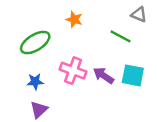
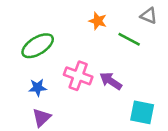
orange star: (74, 19) -> (98, 21), moved
cyan square: (133, 75) -> (142, 112), moved

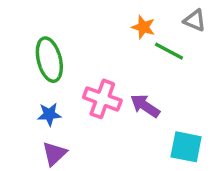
orange star: (98, 21) -> (143, 27), moved
green ellipse: (38, 46) -> (49, 60), turned -72

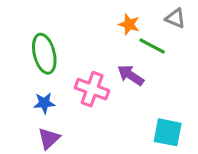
purple arrow: (145, 106) -> (131, 75), moved

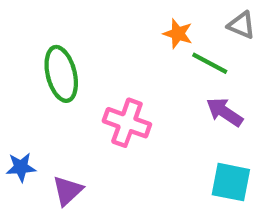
purple arrow: (131, 75) -> (225, 112), moved
blue star: (44, 103) -> (21, 167), moved

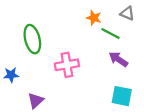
pink cross: (127, 123) -> (67, 65), turned -30
blue star: (21, 167) -> (11, 75), moved

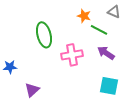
green ellipse: (32, 39) -> (44, 35), moved
pink cross: (67, 65) -> (72, 55), moved

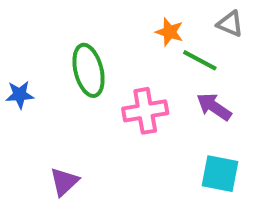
blue star: (10, 67) -> (20, 95), moved

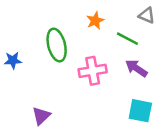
orange star: (169, 32) -> (95, 21), moved, turned 30

